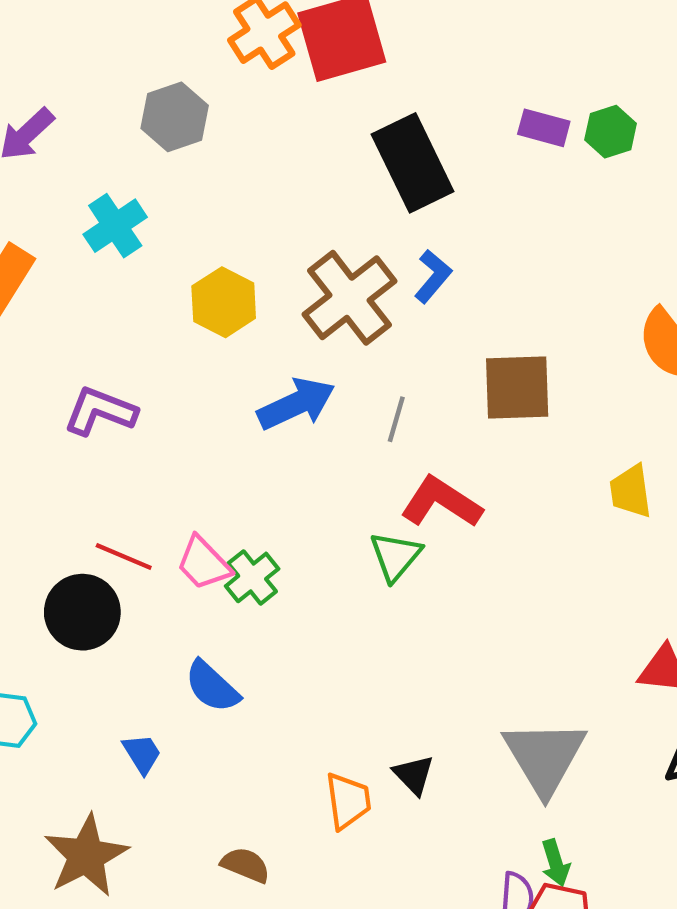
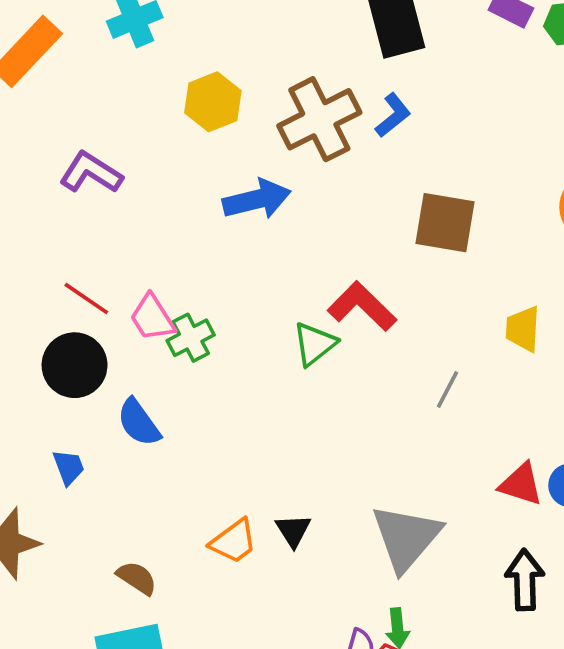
gray line: (396, 419) -> (448, 389), moved
black circle: (82, 612) -> (75, 365), moved
orange trapezoid: (348, 801) -> (234, 541), turned 50

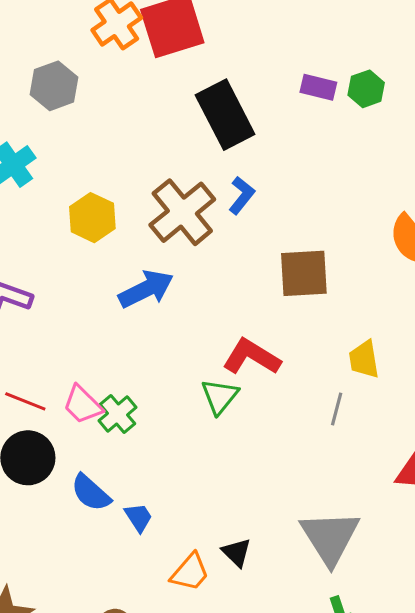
yellow trapezoid: (523, 329) -> (364, 359), moved
blue trapezoid: (69, 467) -> (138, 517), moved

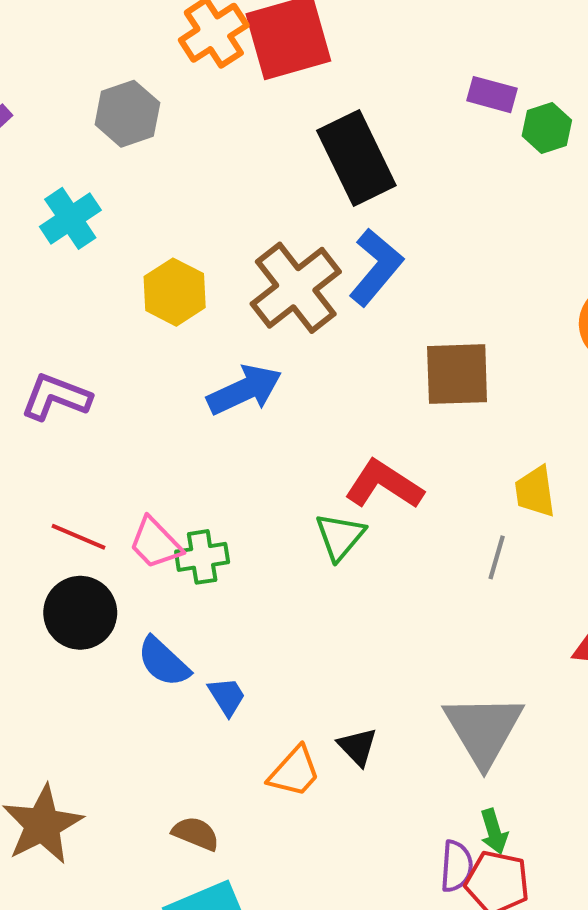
purple rectangle: (318, 87) -> (492, 95), moved
blue L-shape: (242, 195) -> (376, 267), size x1.5
green cross: (118, 414) -> (202, 557), turned 30

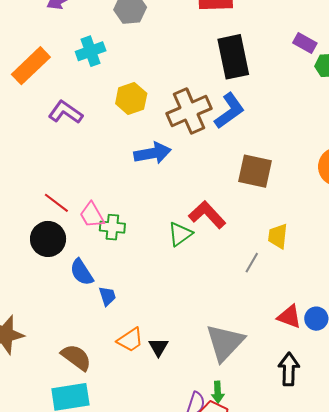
purple L-shape: (56, 397) -> (65, 112), moved
black triangle: (358, 747) -> (159, 347), moved
brown semicircle: (196, 833) -> (76, 357), size x1.4

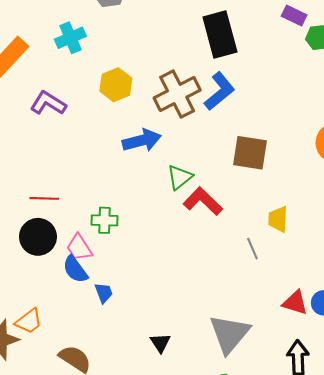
red line: (56, 203) -> (44, 198), turned -32
pink trapezoid: (92, 215) -> (79, 248), moved
green triangle: (180, 234) -> (180, 177), moved
gray line: (252, 263) -> (252, 249), turned -50
orange trapezoid: (130, 340) -> (29, 321), moved

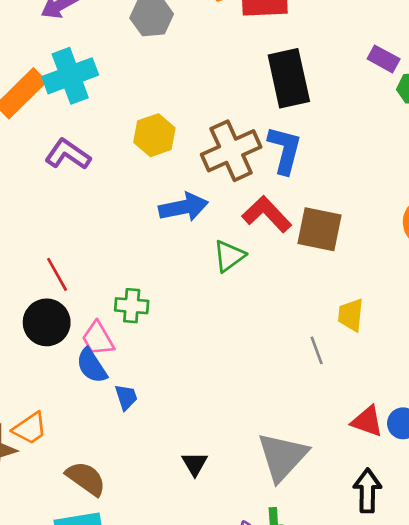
cyan cross: (70, 38) -> (70, 76), moved, size x1.4
blue L-shape: (219, 91) -> (285, 150), turned -39
red line: (44, 198) -> (57, 274), turned 56
red L-shape: (203, 201) -> (267, 214), moved

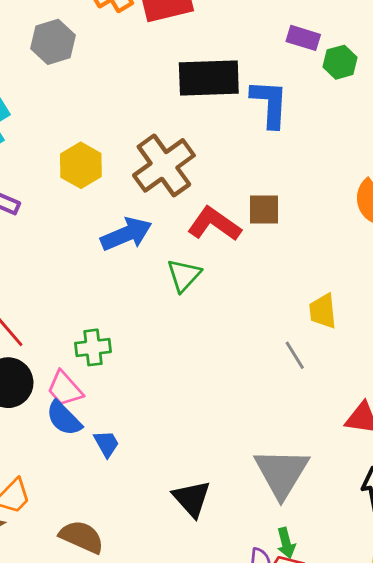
black rectangle: (289, 78) -> (209, 78), turned -68
blue L-shape: (285, 150) -> (270, 103), moved
brown square: (319, 229) -> (264, 209), moved, size x0.7
black triangle: (195, 464) -> (192, 499), size x1.4

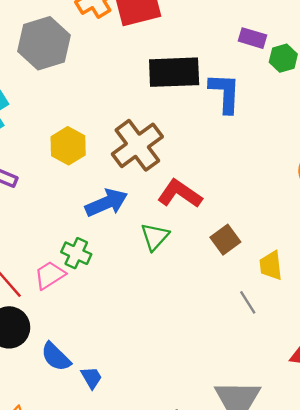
gray hexagon: (53, 42) -> (44, 43), size x1.4
brown square: (264, 209) -> (225, 240), moved, turned -36
green cross: (93, 347) -> (76, 253), moved, turned 32
pink trapezoid: (65, 389) -> (50, 275), moved, turned 100

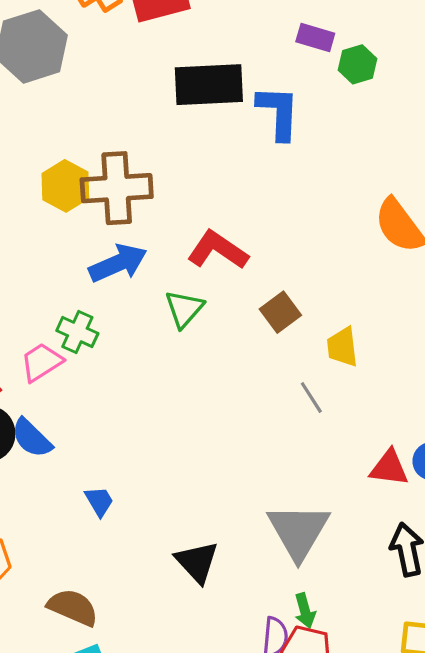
brown cross: (137, 145) -> (117, 188), moved, turned 33
blue semicircle: (56, 357) -> (32, 438), moved

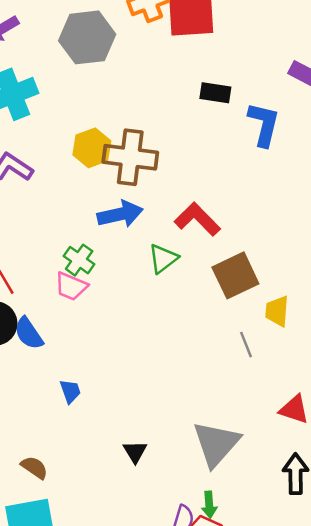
black rectangle: (209, 85) -> (215, 93), size x0.6
brown square: (280, 312) -> (235, 275), size x1.5
pink trapezoid: (41, 362) -> (71, 286), moved, turned -136
black triangle: (197, 562) -> (135, 452), size x0.7
brown semicircle: (73, 607) -> (34, 467), size x0.7

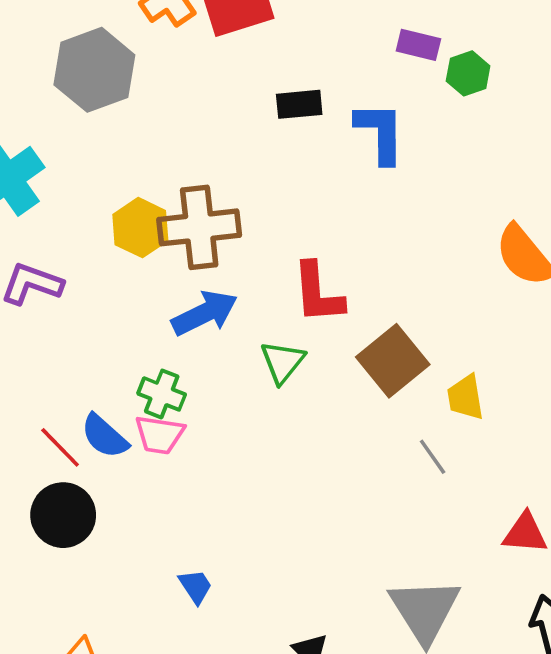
red L-shape: (197, 219) -> (318, 293), turned -126
blue semicircle: (29, 333) -> (105, 436), moved

